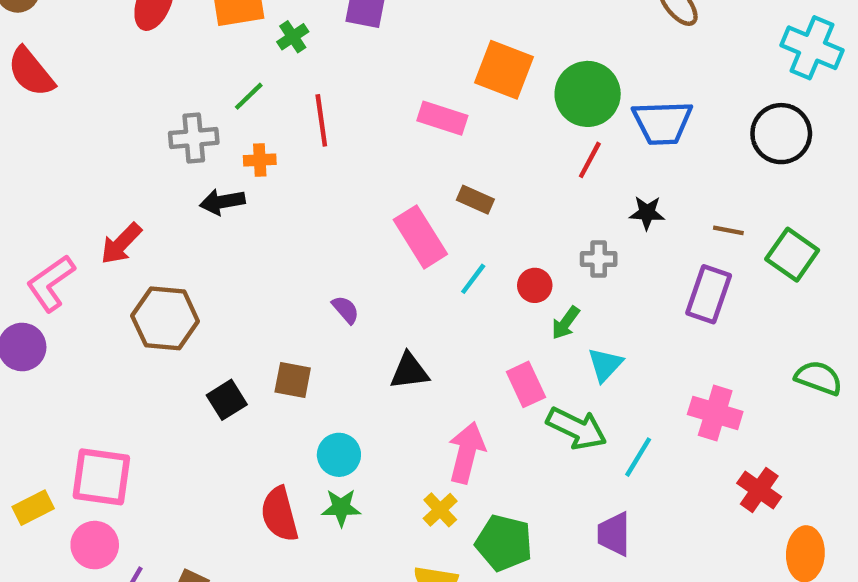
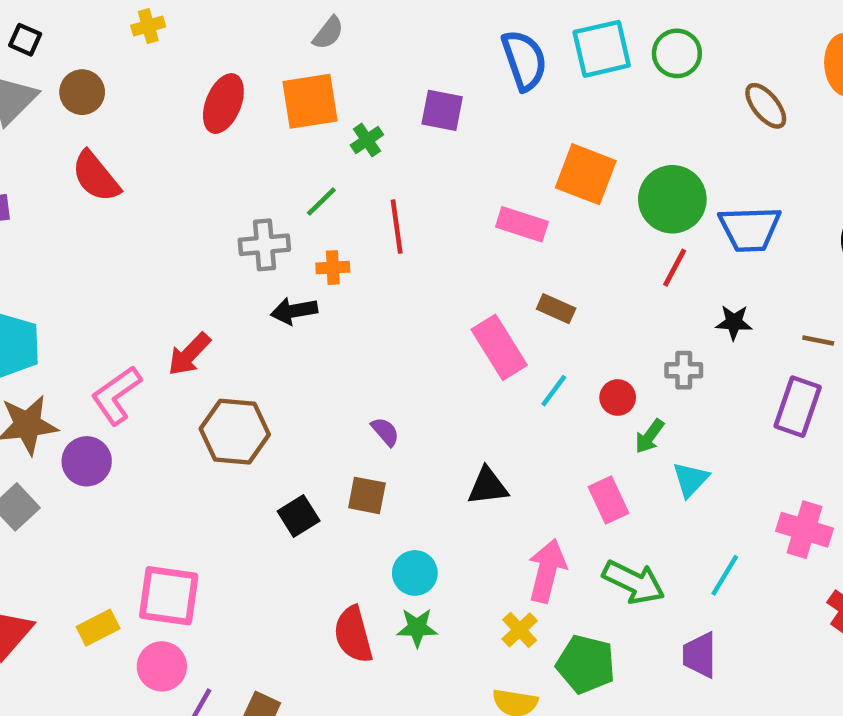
purple semicircle: (346, 310) -> (385, 432), moved
green arrow: (577, 428) -> (634, 582), moved

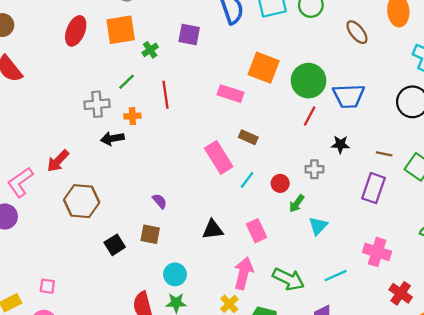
pink rectangle: (609, 500) -> (257, 231), moved
cyan line: (725, 575) -> (336, 276), turned 35
pink square: (169, 596) -> (47, 286), size x0.5

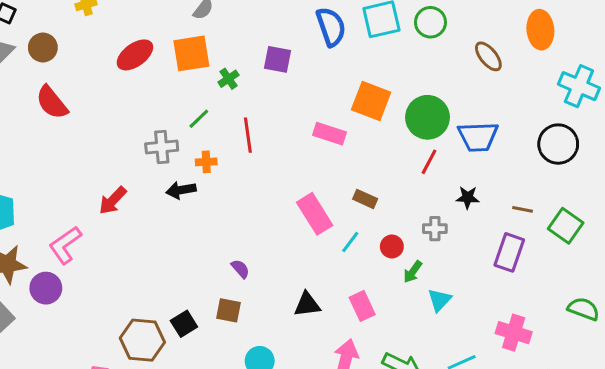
red ellipse: (76, 31) -> (135, 55), turned 32
brown rectangle: (248, 137) -> (365, 199), moved
red arrow: (58, 161) -> (113, 200), moved
brown hexagon: (82, 201) -> (142, 340), moved

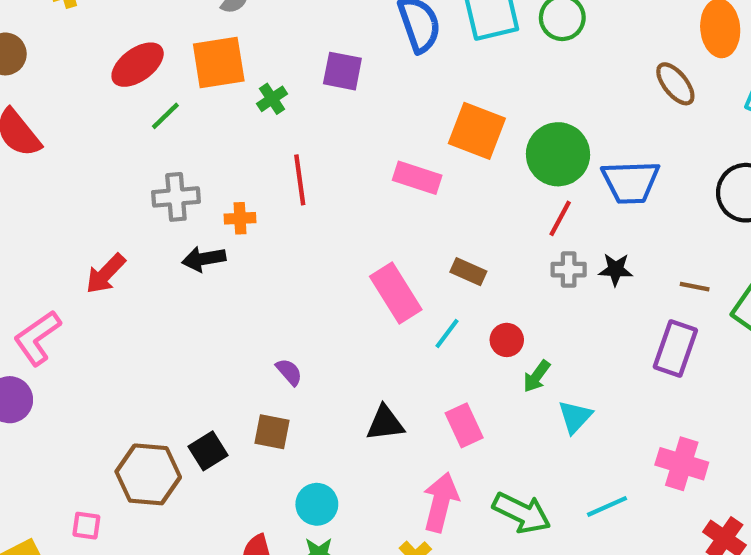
brown ellipse: (488, 56) -> (675, 84), moved
green line: (199, 119) -> (165, 116), moved
gray cross: (435, 229) -> (569, 270), moved

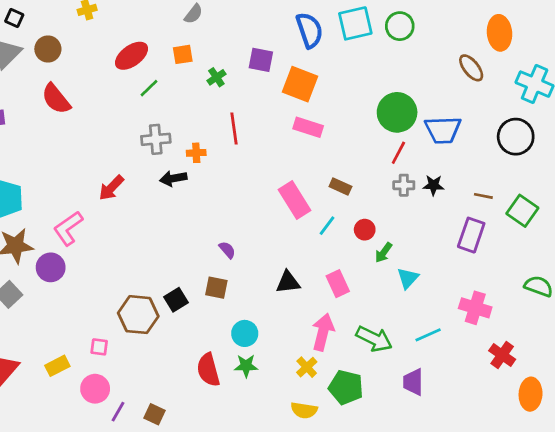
orange square: (219, 63) -> (183, 54), size x0.6
orange square: (477, 131) -> (300, 84), moved

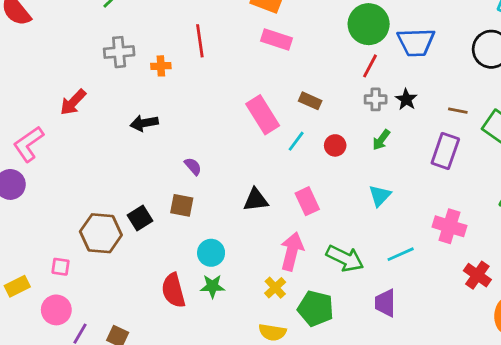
black arrow: (173, 178) -> (144, 123), moved
black star: (433, 185) -> (406, 99), turned 30
green arrow: (384, 253) -> (381, 140), moved

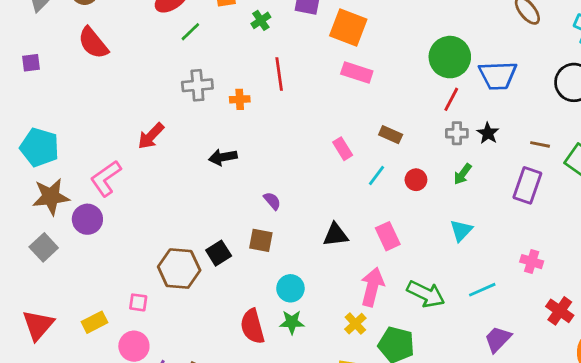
pink rectangle: (263, 115) -> (343, 149), size x0.6
pink cross: (449, 226) -> (532, 262), size x0.7
purple trapezoid: (385, 303) -> (498, 339), moved, turned 44

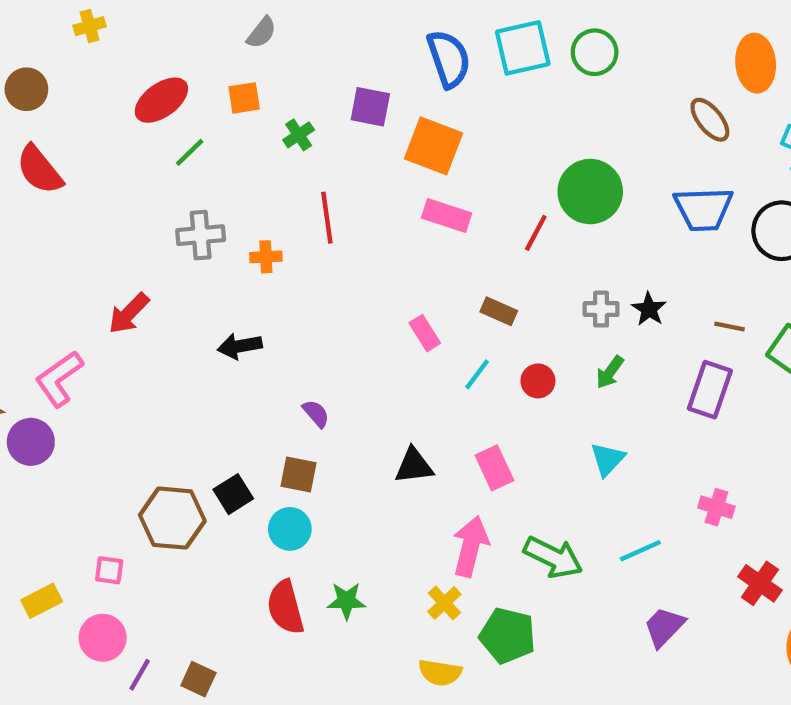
blue trapezoid: (498, 75) -> (703, 209), moved
red line: (451, 99) -> (536, 233), moved
cyan circle: (290, 288) -> (290, 529), moved

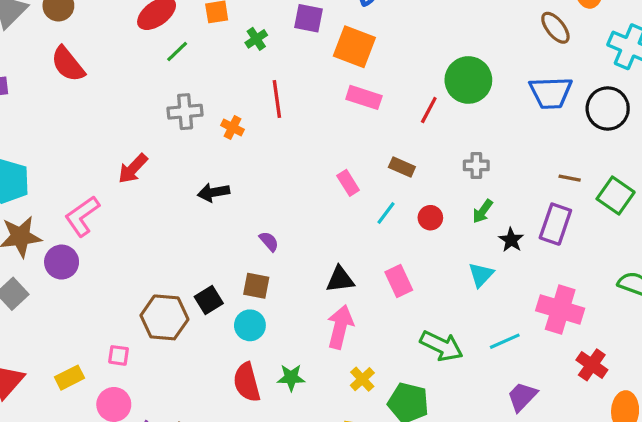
orange cross: (266, 257) -> (233, 127), turned 30
black star: (649, 309) -> (511, 240), moved
pink cross: (716, 507) -> (560, 310), size x1.8
pink arrow: (470, 546) -> (340, 327), moved

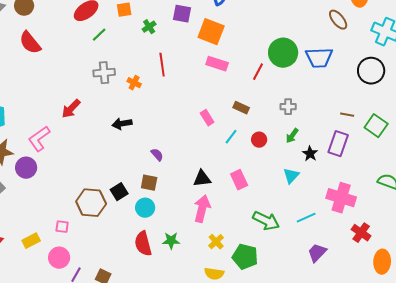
blue trapezoid: (551, 93) -> (319, 58), moved

